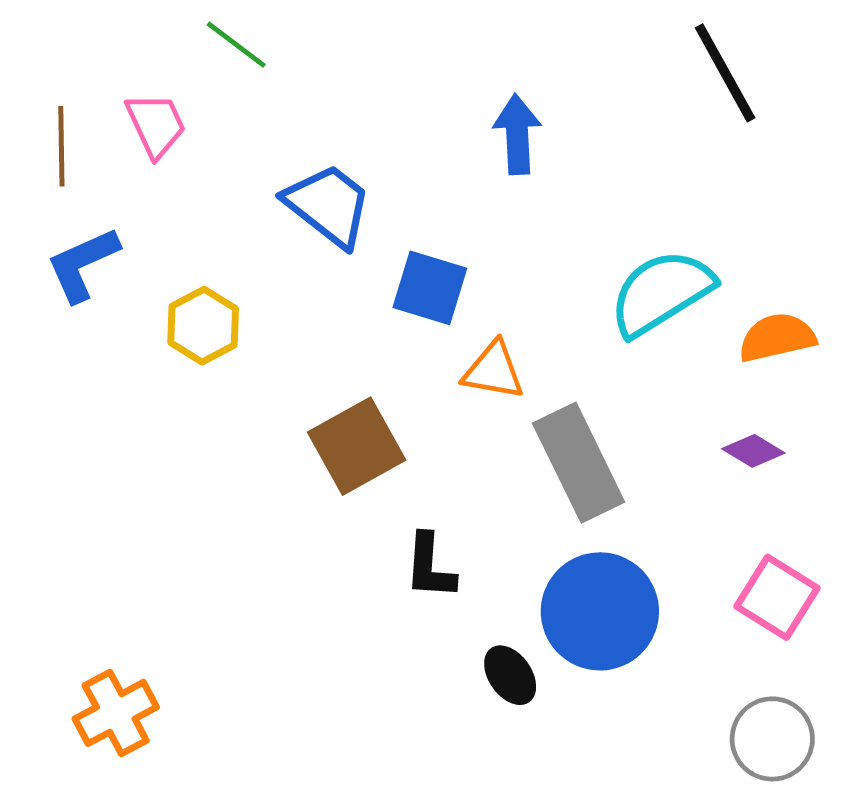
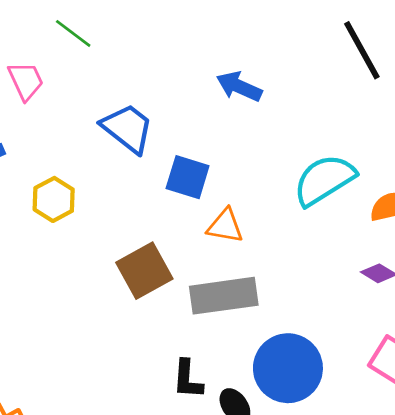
blue arrow: (517, 134) -> (239, 86), turned -63
gray rectangle: (579, 463) -> (224, 296), moved, turned -72
black L-shape: (430, 567) -> (188, 379), moved

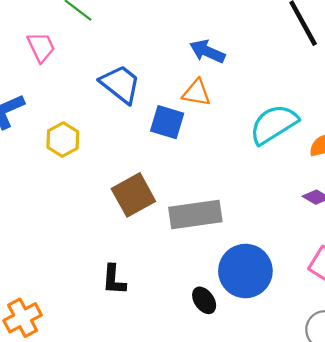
orange triangle: (225, 226) -> (197, 93), moved
black L-shape: (188, 379) -> (114, 280), moved

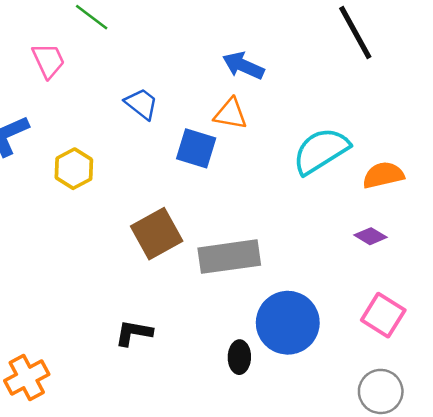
blue trapezoid: (120, 84) -> (141, 104), size x0.7
black L-shape: (114, 280) -> (134, 333), turned 96
black ellipse: (204, 300) -> (239, 357), turned 36

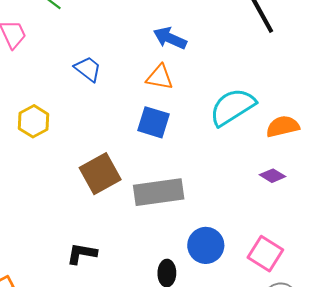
blue square: (196, 148) -> (154, 122), moved
pink square: (383, 315) -> (265, 254), moved
blue circle: (288, 323) -> (206, 245), size x0.7

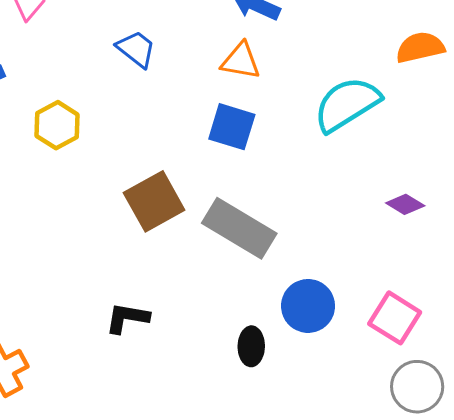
orange semicircle: (283, 126) -> (420, 47), moved
gray rectangle: (159, 192) -> (239, 228), turned 39

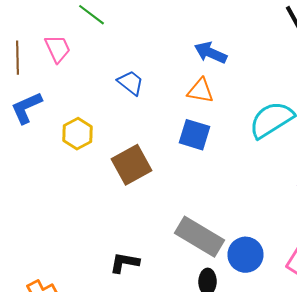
brown square: (154, 201) -> (132, 165), moved
gray rectangle: (239, 228) -> (200, 237), moved

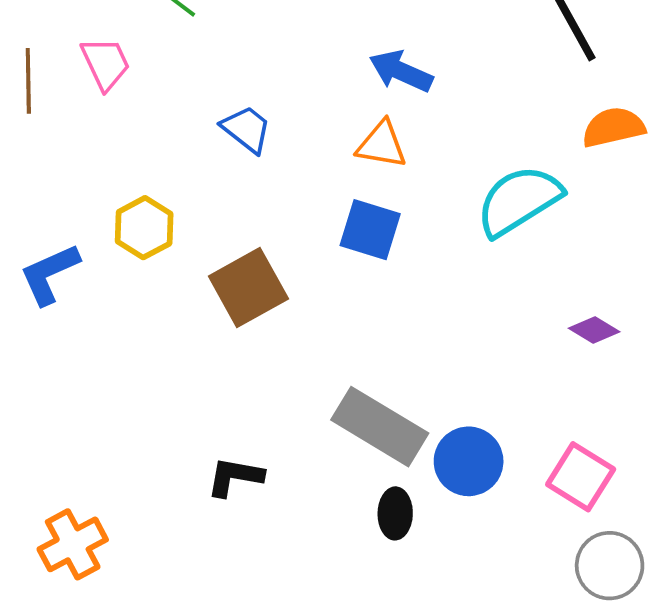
blue L-shape: (26, 108) -> (49, 274), moved

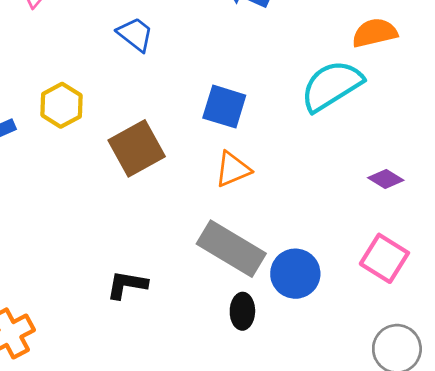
orange semicircle: (613, 127) -> (375, 33), moved
orange triangle: (382, 145) -> (233, 169), moved, turned -33
pink square: (581, 477) -> (384, 258), moved

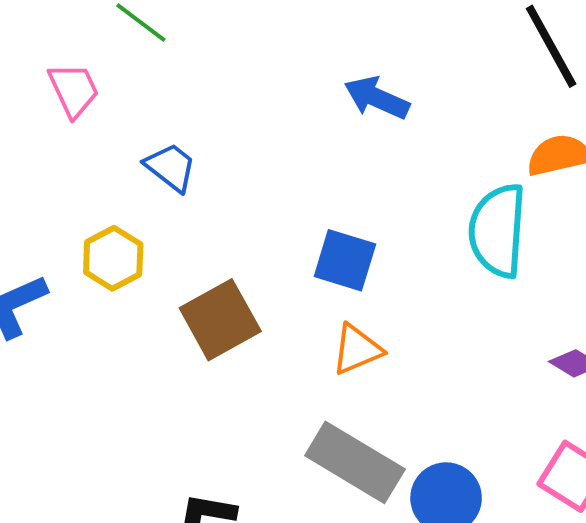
blue trapezoid: (135, 34) -> (171, 167), moved
cyan semicircle: (332, 86) -> (498, 231), turned -54

